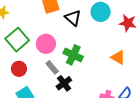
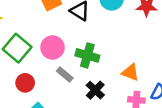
orange triangle: (118, 57) -> (130, 72), moved
black cross: (64, 83) -> (95, 90), moved

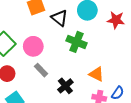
green cross: (87, 55) -> (76, 42), moved

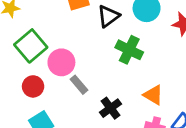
black triangle: (59, 18) -> (108, 16), turned 42
pink circle: (33, 46) -> (61, 62), moved

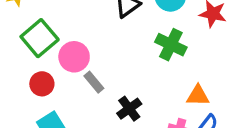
green cross: (129, 50) -> (171, 45), moved
orange triangle: (153, 95) -> (198, 96), moved, turned -30

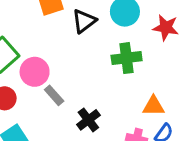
green cross: (171, 45) -> (127, 58), turned -32

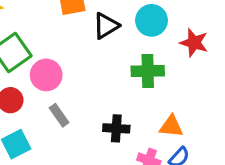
gray rectangle: (54, 95) -> (59, 115), moved
black cross: (88, 120) -> (116, 128), moved, turned 35

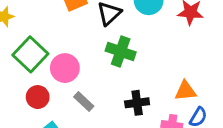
green cross: (148, 71) -> (121, 51), moved, turned 32

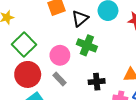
pink circle: (65, 68) -> (60, 55), moved
red circle: (38, 97) -> (28, 74), size x1.6

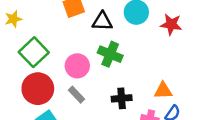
black triangle: (80, 18) -> (102, 21), turned 42

